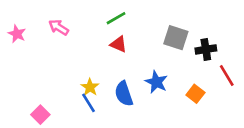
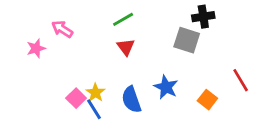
pink star: (17, 34) -> (36, 48), moved, turned 30
red triangle: (119, 44) -> (126, 47), turned 30
black cross: (206, 49) -> (203, 17), moved
pink square: (40, 115) -> (76, 98), moved

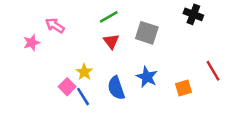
black cross: (203, 17) -> (193, 14), moved, turned 30
gray square: (187, 40) -> (147, 33), moved
yellow star: (95, 93) -> (84, 72), moved
orange square: (207, 100) -> (184, 88), turned 35

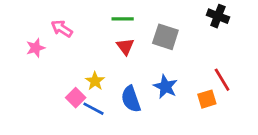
green line: (109, 17) -> (123, 19), turned 30
red line: (213, 71) -> (222, 80), moved
blue line: (83, 97) -> (94, 109), turned -30

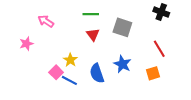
pink star: (36, 48) -> (26, 44), moved
red line: (222, 80) -> (159, 49), moved

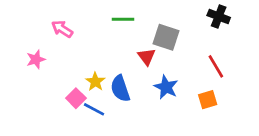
red triangle: (93, 35) -> (147, 57), moved
blue semicircle: (97, 73) -> (120, 89), moved

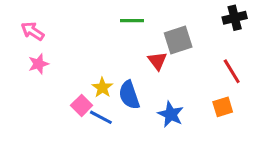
black cross: (219, 16) -> (235, 18), turned -35
pink arrow: (62, 29) -> (33, 31), moved
gray square: (166, 37) -> (178, 40), turned -36
blue star: (166, 87) -> (171, 114), moved

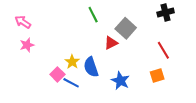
green line: (132, 21) -> (93, 15), turned 63
gray square: (178, 40) -> (126, 28), turned -30
red triangle: (157, 61) -> (111, 43), turned 40

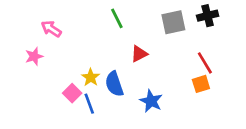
pink arrow: (23, 22) -> (51, 29), moved
gray square: (126, 28) -> (173, 22), moved, turned 36
orange square: (157, 75) -> (201, 84), moved
blue line: (71, 83) -> (89, 104), turned 42

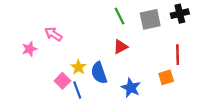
green line: (117, 18) -> (119, 16), moved
pink arrow: (51, 29) -> (53, 34), moved
red line: (205, 63) -> (178, 55), turned 30
orange square: (201, 84) -> (166, 77), moved

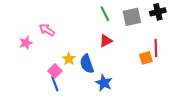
orange square: (166, 77) -> (146, 58), moved
blue star: (131, 88) -> (104, 83), moved
blue line: (77, 90) -> (55, 84), moved

